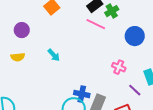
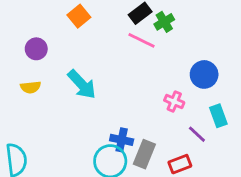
blue circle: (135, 36) -> (204, 74), moved
cyan arrow: (54, 55) -> (82, 84), size x1.6

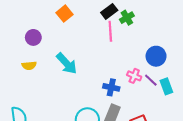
pink line: (141, 40) -> (110, 31), turned 60
purple line: (197, 134) -> (151, 80), moved
blue cross: (122, 140) -> (111, 87), moved

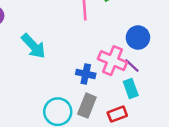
pink cross: (134, 76) -> (112, 61), size x1.6
cyan rectangle: (166, 86) -> (131, 89), moved

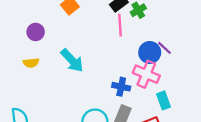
blue circle: (138, 38) -> (150, 52), moved
purple line: (132, 65) -> (165, 48), moved

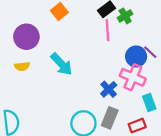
purple circle: (36, 32) -> (26, 37), size x1.5
blue cross: (121, 87) -> (109, 89), turned 35

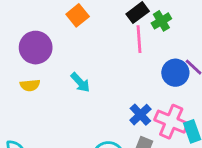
cyan arrow: (62, 64) -> (80, 82), size x0.7
pink cross: (133, 77) -> (171, 122), moved

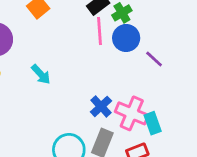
blue circle: (175, 73) -> (126, 38), moved

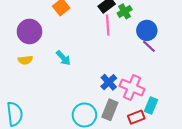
blue circle: (126, 38) -> (147, 30), moved
cyan rectangle: (153, 123) -> (151, 105), moved, turned 42

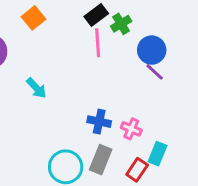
blue cross: (109, 82) -> (99, 122), turned -35
pink cross: (132, 88) -> (131, 129), size x0.6
red rectangle: (136, 117) -> (137, 170), turned -35

